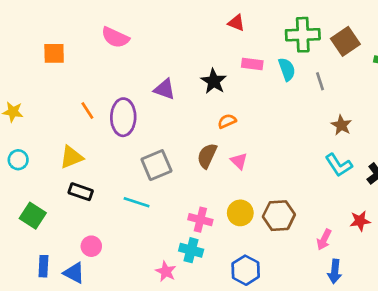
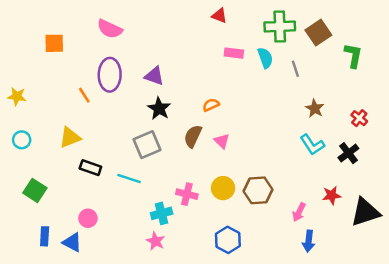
black star: (214, 81) -> (159, 108), moved
purple ellipse: (123, 117) -> (110, 75), moved
black rectangle: (81, 192) -> (90, 168), moved
cyan cross: (191, 250) -> (162, 213), moved, turned -30

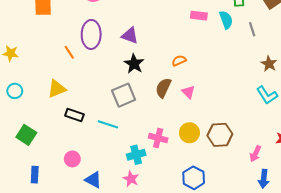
blue triangle: (72, 242) -> (93, 180), moved

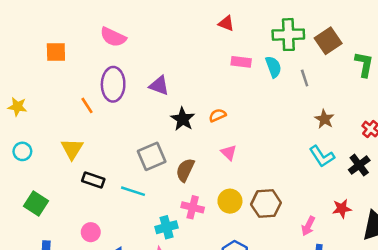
black star: (134, 64) -> (183, 119), moved
brown semicircle: (163, 88) -> (185, 170), moved
yellow triangle: (57, 89) -> (72, 149), turned -36

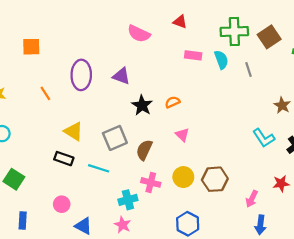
pink semicircle: (113, 37) -> (139, 34), moved
orange line: (87, 105) -> (45, 93), moved
brown star: (324, 119) -> (282, 105), moved
yellow triangle: (72, 149) -> (74, 131), moved, turned -30

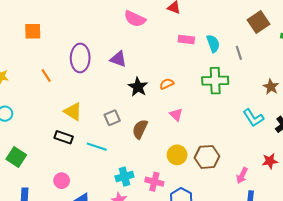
green cross: (234, 31) -> (215, 81), moved
gray square: (115, 138) -> (112, 118), size x0.7
pink cross: (151, 182) -> (154, 182), moved

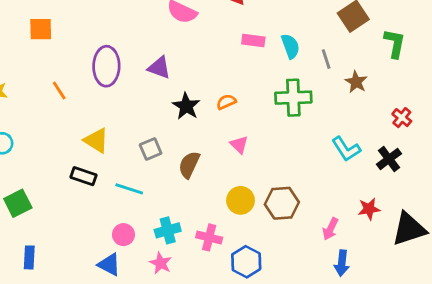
brown star: (271, 87) -> (356, 82), moved
green square: (16, 157) -> (18, 203), turned 30
pink circle: (62, 181) -> (123, 235), moved

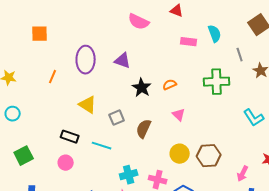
cyan semicircle: (290, 46) -> (215, 34), moved
orange line: (59, 90) -> (53, 77), turned 56
yellow triangle: (96, 140) -> (88, 105), moved
pink circle: (123, 235) -> (66, 163), moved

